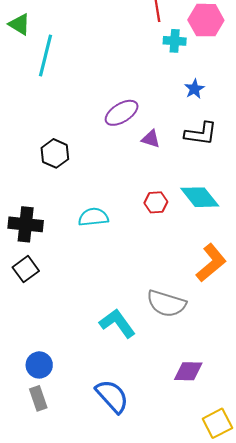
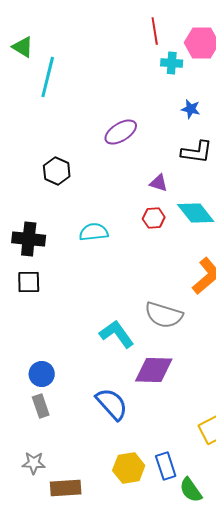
blue star: (194, 89) -> (191, 109), turned -30
purple triangle: (151, 139) -> (159, 183), moved
black square: (26, 269) -> (29, 282), turned 35
purple diamond: (188, 371) -> (154, 370), moved, size x1.4

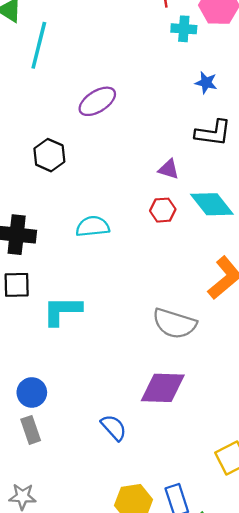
purple ellipse: (121, 132) -> (97, 101), moved
cyan L-shape: (117, 334) -> (62, 311), moved, turned -54
blue semicircle: (112, 404) -> (114, 428), size x0.7

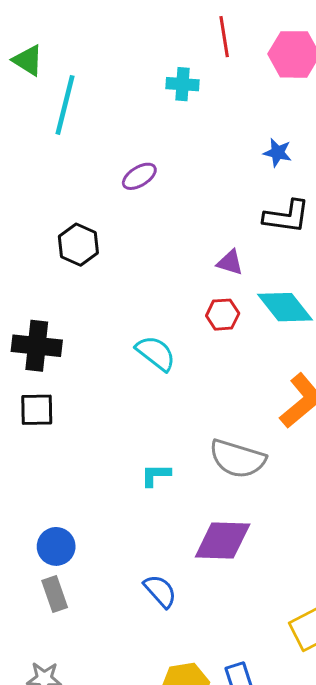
cyan cross: (184, 29) -> (182, 84), moved
purple ellipse: (97, 101) -> (139, 176), size x0.7
cyan semicircle: (93, 226) -> (156, 353), moved, turned 44
cyan L-shape: (62, 311) -> (156, 475), moved, size x0.6

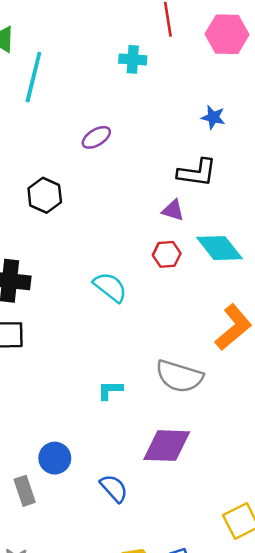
black L-shape: (287, 216) -> (197, 173), moved
blue circle: (56, 546) -> (55, 458), moved

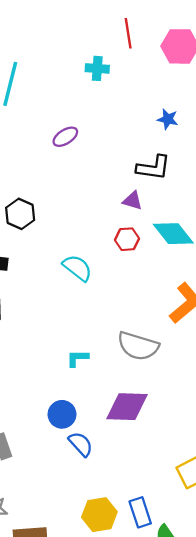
black hexagon: (45, 195) -> (20, 214), moved
blue circle: (55, 458) -> (62, 414), moved

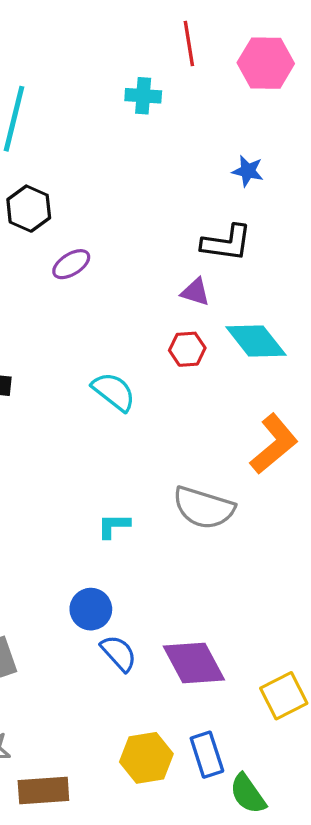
purple ellipse: (65, 137) -> (71, 264), moved
black hexagon: (20, 214) -> (29, 209), moved
purple diamond: (127, 407) -> (194, 663), moved, turned 60

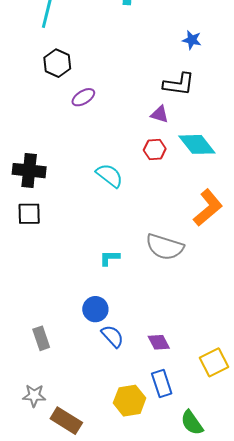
purple diamond: (194, 663) -> (159, 342), size x0.6
blue rectangle: (207, 755) -> (162, 384), moved
brown rectangle: (43, 791) -> (66, 421), turned 36

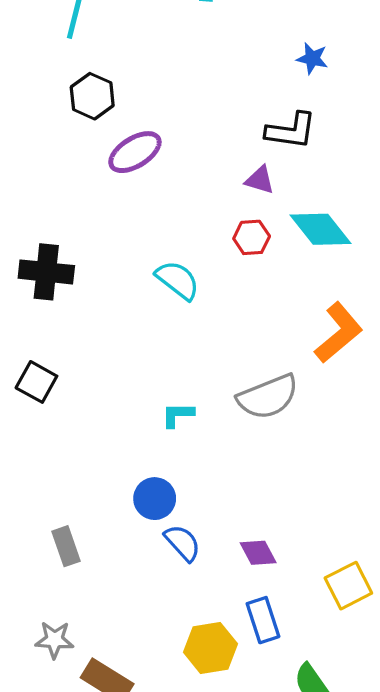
purple ellipse: (83, 97) -> (135, 152), size x1.4
black square: (29, 214) -> (36, 382), moved, turned 30
gray semicircle: (165, 247) -> (268, 397), turned -39

